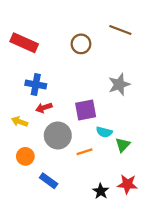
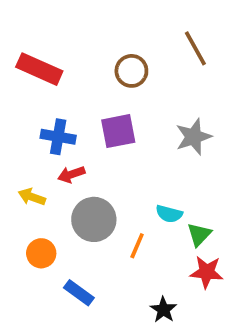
brown line: (120, 30) -> (195, 48), turned 40
purple square: (86, 110) -> (118, 131), moved
orange line: (84, 152) -> (137, 246), turned -49
red star: (127, 184) -> (207, 272), moved

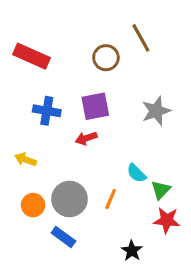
brown line: (195, 48) -> (141, 38), moved
red arrow: (71, 174) -> (86, 138), moved
cyan semicircle: (169, 214) -> (136, 173), turned 30
gray circle: (94, 219) -> (69, 199), moved

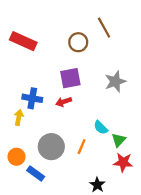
blue cross: (47, 111) -> (32, 98), moved
yellow arrow: (25, 159) -> (19, 117), turned 80
orange circle: (33, 205) -> (16, 157), moved
blue rectangle: (63, 237) -> (36, 174), moved

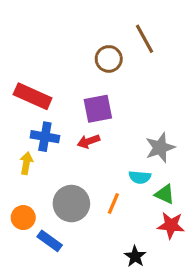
red rectangle: (23, 41) -> (33, 96), moved
gray star: (115, 82) -> (160, 148), moved
cyan semicircle: (101, 128) -> (140, 177), turned -40
green triangle: (119, 140) -> (165, 194), turned -48

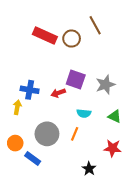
red rectangle: (33, 96) -> (45, 35), moved
purple square: (98, 109) -> (76, 80), moved, turned 30
gray star: (160, 148) -> (105, 85), moved
cyan semicircle: (140, 177) -> (84, 113), moved
green triangle: (165, 194) -> (115, 116), moved

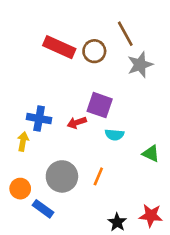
gray star: (105, 85) -> (140, 65), moved
cyan semicircle: (84, 113) -> (114, 135), moved
red star: (113, 148) -> (151, 216), moved

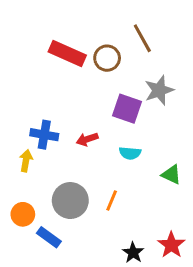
gray star: (140, 65) -> (159, 90), moved
purple square: (100, 105) -> (127, 109), moved
red star: (151, 216) -> (171, 245), turned 30

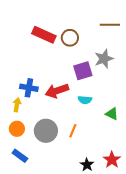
brown line: (142, 38) -> (110, 25), moved, turned -60
purple square: (127, 109) -> (83, 71), turned -36
red arrow: (87, 139) -> (57, 91), size x1.6
orange circle: (23, 214) -> (17, 129), moved
blue rectangle: (49, 237) -> (20, 156), moved

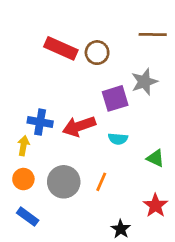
red star: (112, 160) -> (155, 205), moved

